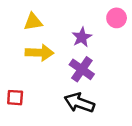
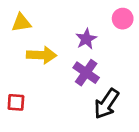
yellow triangle: (33, 22) -> (21, 23), moved
black arrow: (79, 103) -> (106, 104), moved, turned -76

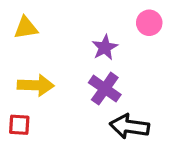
yellow arrow: (42, 55) -> (36, 85), moved
black arrow: (106, 104) -> (129, 126), turned 64

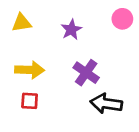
purple star: (105, 47) -> (71, 30), moved
red square: (19, 125) -> (30, 101), moved

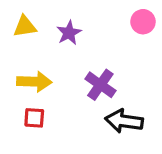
purple star: (71, 30) -> (69, 33), moved

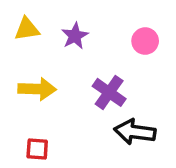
pink circle: (143, 22) -> (145, 41), moved
red square: (34, 118) -> (37, 149), moved

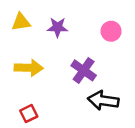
purple star: (75, 36) -> (57, 27), turned 30
red square: (37, 149) -> (29, 114), turned -30

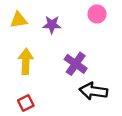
pink circle: (111, 31) -> (97, 14), moved
yellow arrow: (29, 68) -> (26, 61), turned -90

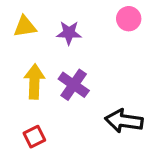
purple cross: (76, 64) -> (74, 85), moved

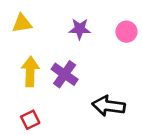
pink circle: (129, 19) -> (126, 32), moved
purple star: (69, 33) -> (80, 29), moved

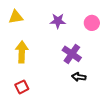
purple cross: (65, 74) -> (72, 54), moved
black arrow: (109, 106) -> (79, 77), size x0.6

